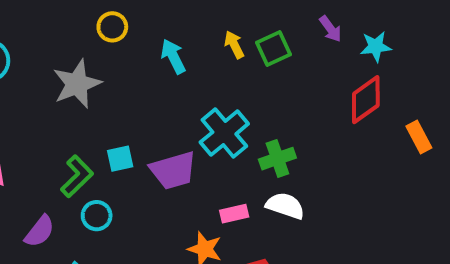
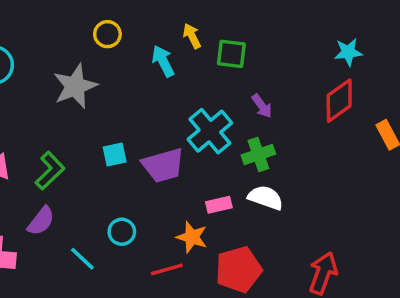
purple arrow: (330, 29) -> (262, 106), moved
yellow arrow: (234, 45) -> (192, 36), moved
green square: (273, 49) -> (231, 54), moved, turned 32
green L-shape: (77, 176) -> (50, 171), moved
cyan circle: (97, 216) -> (122, 232), moved

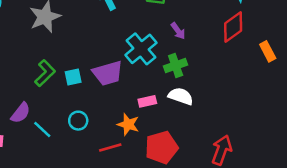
cyan square: (115, 154) -> (73, 77), moved
green L-shape: (50, 171) -> (45, 73), moved
cyan line: (82, 259) -> (42, 130), moved

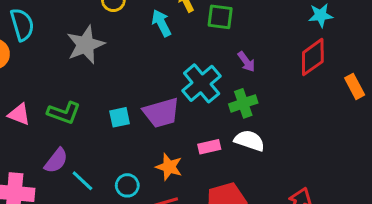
green L-shape: (45, 73) -> (64, 113), moved, turned 64
cyan circle: (78, 121) -> (127, 185), moved
orange star: (128, 124) -> (169, 167), moved

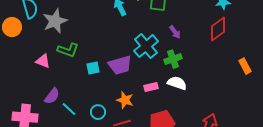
gray star: (86, 45) -> (55, 21), moved
orange rectangle: (355, 86) -> (245, 66), moved
green L-shape: (64, 113) -> (68, 50), moved
pink triangle: (19, 114) -> (43, 61), moved

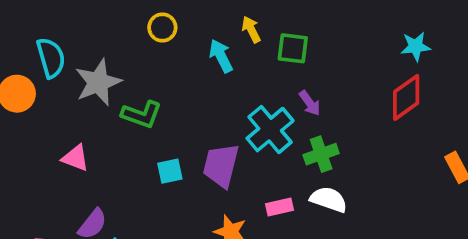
purple arrow: (175, 32) -> (310, 103), moved
green L-shape: (68, 50) -> (142, 114), moved
purple trapezoid: (120, 65) -> (221, 165), turned 120

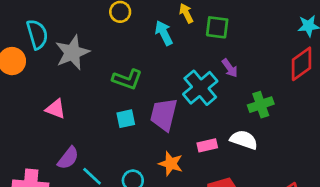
green L-shape: (142, 114) -> (127, 79), moved
green cross: (321, 154) -> (261, 105), moved

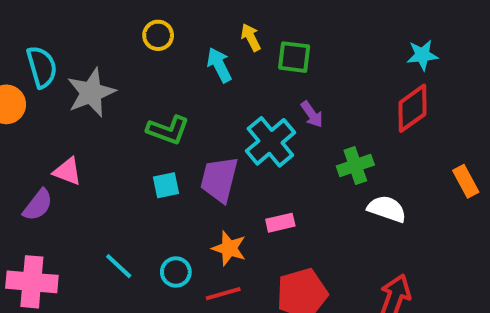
white semicircle: (244, 140) -> (387, 209), moved
purple semicircle: (68, 158) -> (38, 205), moved

